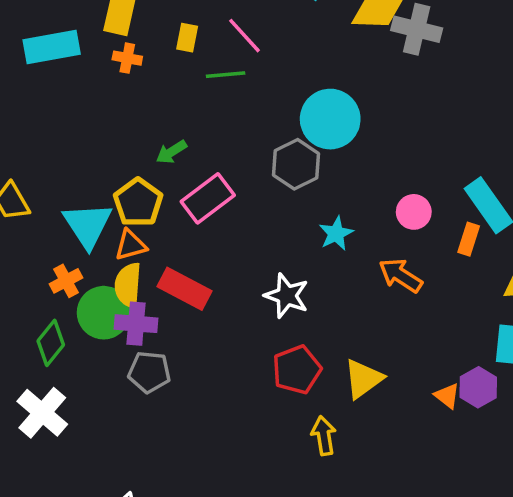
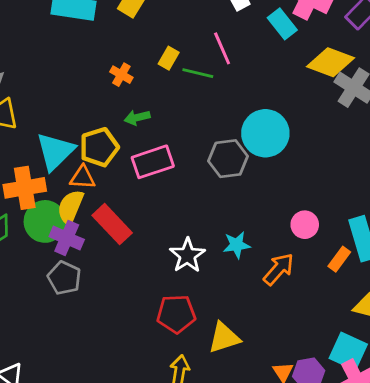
yellow rectangle: (187, 38) -> (169, 58), moved
orange cross: (127, 58) -> (121, 75), moved
cyan star: (336, 234) -> (237, 245), moved
orange arrow: (401, 275) -> (279, 269), turned 80
orange cross: (66, 281) -> (25, 188), size x1.6

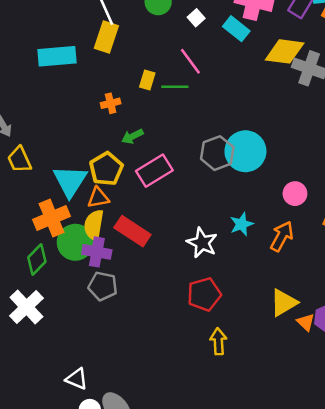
orange cross: (121, 75) -> (111, 103), turned -30
cyan circle: (265, 133) -> (245, 151), moved
yellow triangle: (224, 338) -> (284, 303), moved

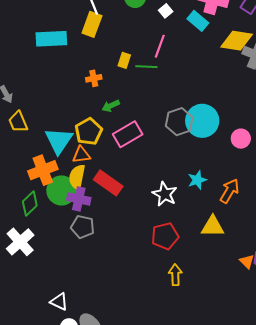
pink line: (190, 61) -> (160, 46), turned 55
pink circle: (295, 194) -> (241, 139), moved
yellow triangle: (284, 303) -> (213, 226), moved, turned 30

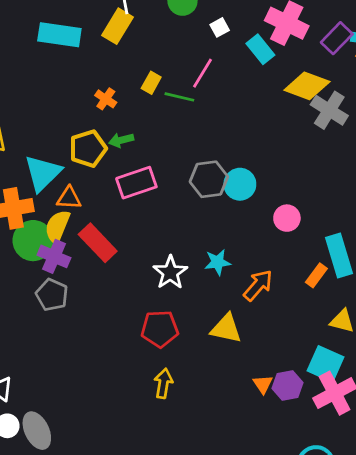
orange cross: (94, 78) -> (106, 99), turned 35
cyan circle: (202, 121) -> (240, 184), size x0.7
yellow pentagon: (89, 132) -> (88, 149), moved

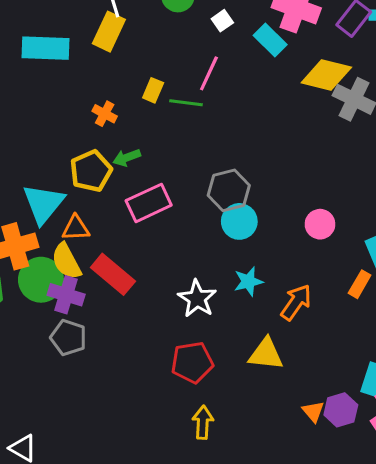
cyan circle: (240, 184) -> (239, 221), moved
yellow semicircle: (57, 227) -> (66, 261), turned -44

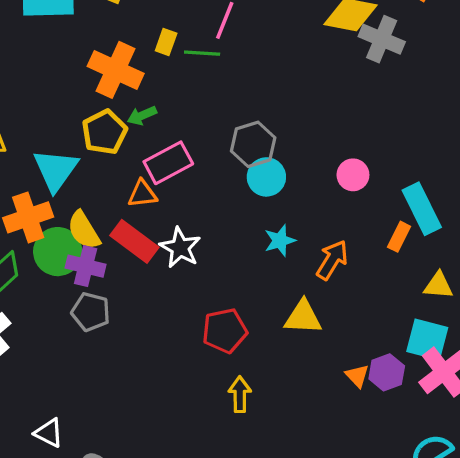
orange cross: (105, 114) -> (116, 70), size x2.0
orange triangle: (76, 228) -> (142, 194), moved
white star: (197, 299) -> (180, 248), moved

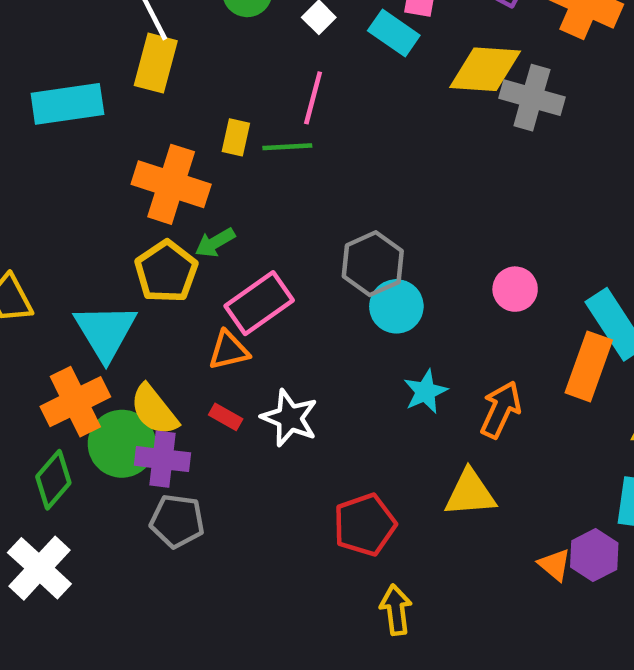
orange rectangle: (399, 237) -> (589, 366), size x1.6
red rectangle: (134, 241) -> (226, 417), size x0.5

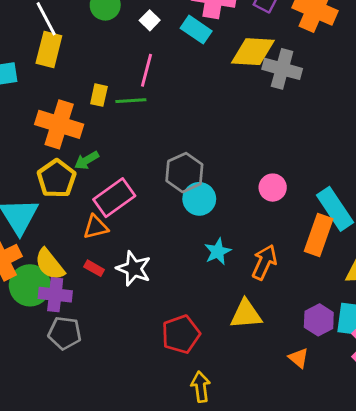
purple hexagon: (594, 555) -> (319, 320), moved

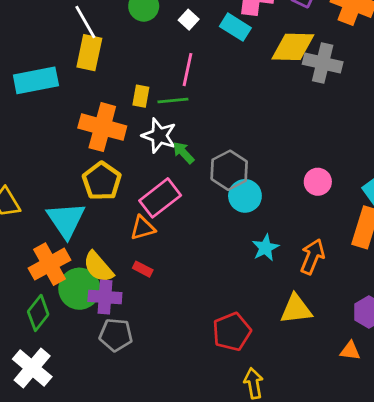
green arrow: (87, 160) -> (183, 153), moved, turned 80
white star: (134, 269) -> (159, 136), moved
orange triangle: (299, 358) -> (350, 351), turned -30

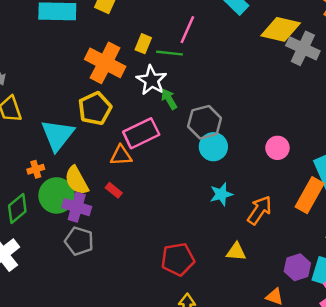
orange cross: (50, 264) -> (36, 169), size x0.5
yellow triangle: (296, 309) -> (236, 252), size x0.7

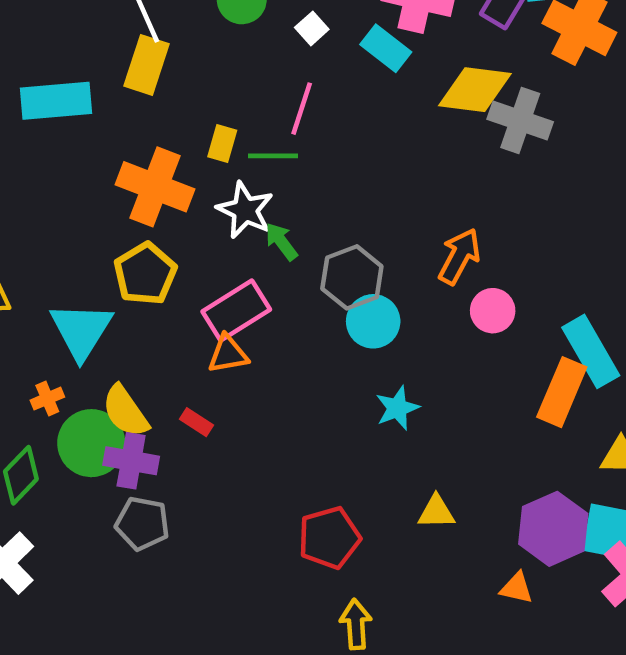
orange triangle: (121, 155) -> (228, 354), moved
orange arrow: (259, 210) -> (459, 256), moved
purple hexagon: (297, 267) -> (553, 529), size x1.4

